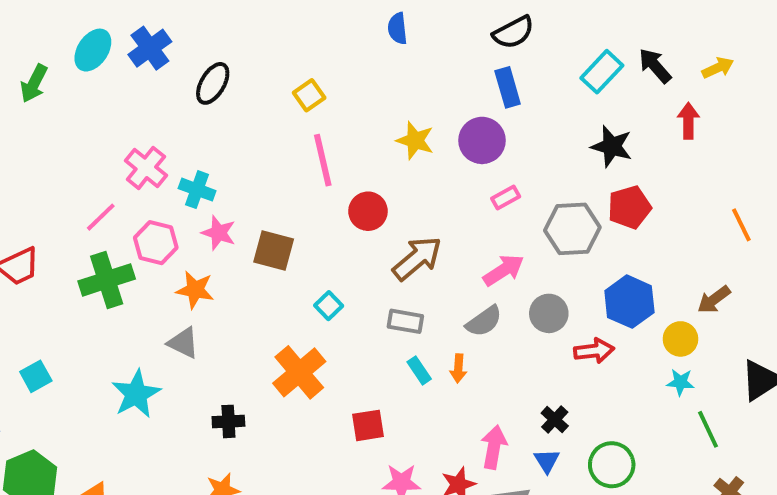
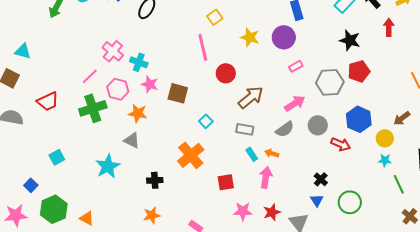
yellow square: (309, 95) -> (215, 17), moved
red arrow: (594, 351) -> (341, 144), turned 30
orange arrow: (458, 368) -> (272, 153), turned 104
pink arrow: (494, 447) -> (266, 177), moved

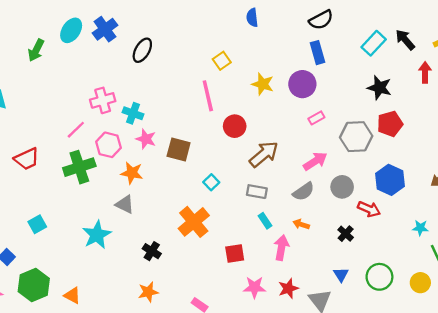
pink cross: (113, 51) -> (103, 100), turned 35
yellow circle: (385, 138) -> (420, 283), moved
orange arrow: (272, 153) -> (301, 224), moved
black cross: (321, 179) -> (346, 234), moved
black cross: (155, 180) -> (152, 251), turned 35

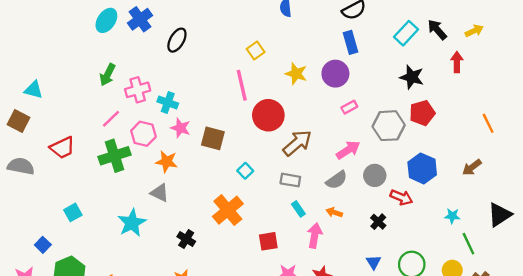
green arrow: (36, 50) -> (108, 75), moved
red circle: (235, 126) -> (268, 115), size x1.4

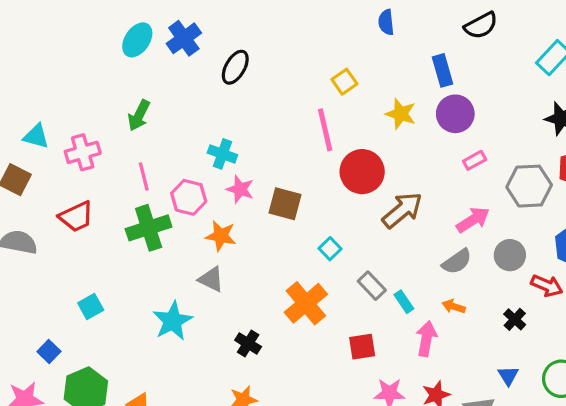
blue rectangle: (350, 42) -> (442, 70), moved
pink cross: (138, 90) -> (83, 152), moved
pink line: (111, 119) -> (144, 176), turned -60
gray rectangle: (290, 180) -> (372, 286), moved, turned 36

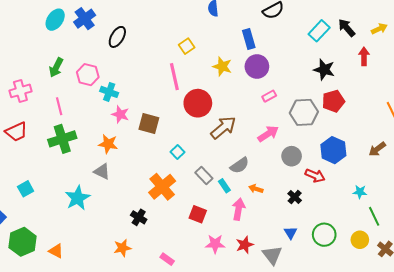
pink hexagon: (189, 197) -> (88, 75), moved
gray semicircle: (457, 262) -> (240, 165), moved
black cross: (248, 343) -> (139, 217), moved
red square: (362, 347) -> (198, 214), turned 30

